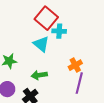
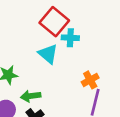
green arrow: (39, 75) -> (31, 96), moved

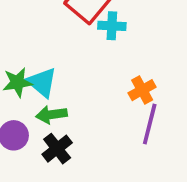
cyan triangle: (48, 54) -> (42, 82), moved

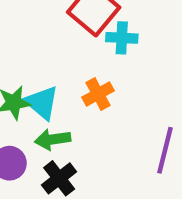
orange cross: (142, 90) -> (98, 94), moved

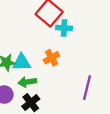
cyan triangle: (42, 103) -> (22, 62), turned -42

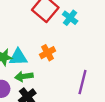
cyan cross: (64, 28) -> (70, 18), moved, turned 35

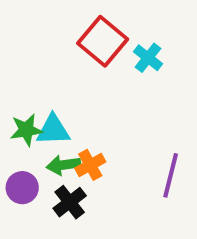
orange cross: (48, 53) -> (90, 165), moved

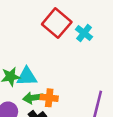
orange cross: (90, 165) -> (49, 98), turned 35

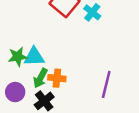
green arrow: (33, 98) -> (40, 78), turned -54

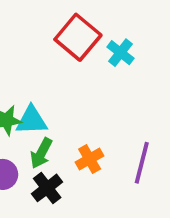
orange cross: (57, 78) -> (90, 159), moved, turned -36

